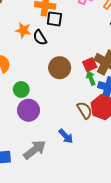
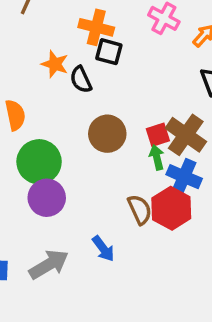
green circle: (21, 89) -> (39, 162), size x1.6

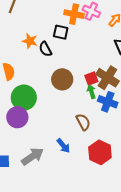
orange cross: (96, 27) -> (74, 14), moved
purple circle: (47, 198) -> (17, 117), moved
red hexagon: (171, 208) -> (100, 152), moved

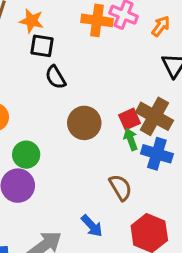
black square: (61, 32) -> (42, 46), moved
orange star: (30, 41) -> (32, 21), moved
green circle: (24, 98) -> (26, 155), size x0.7

